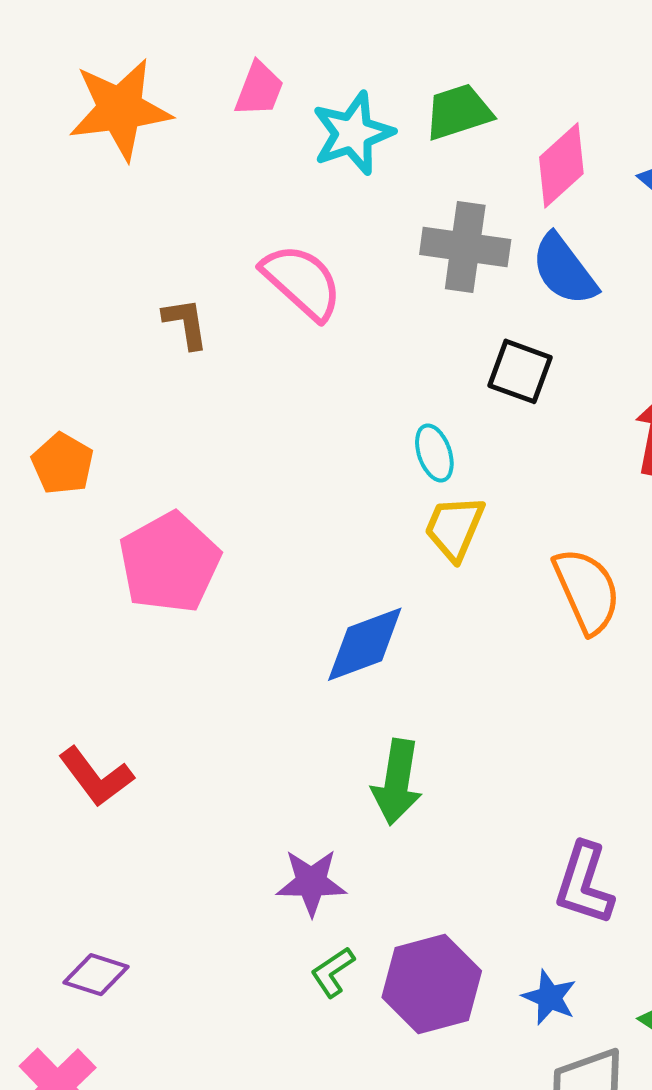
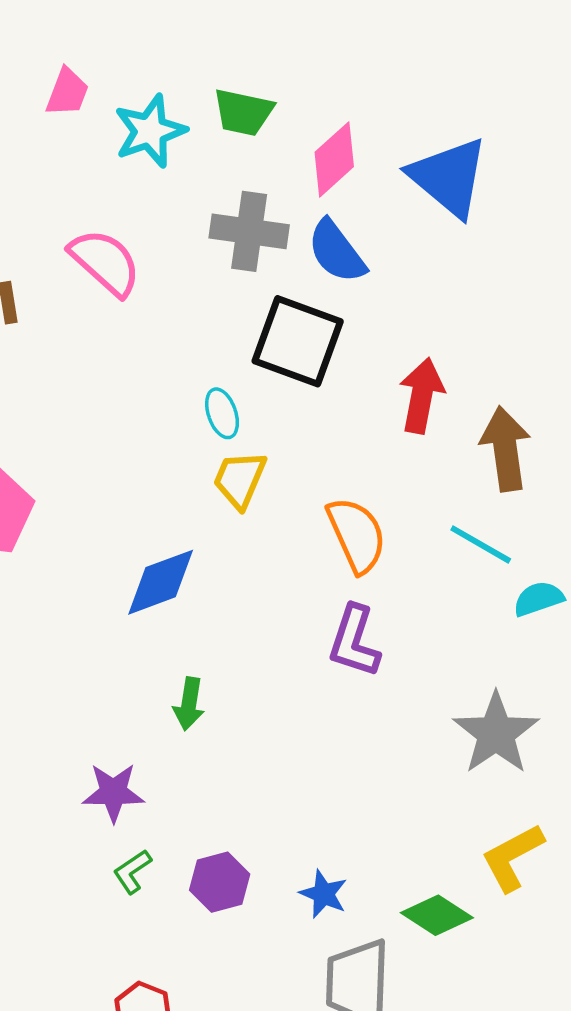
green trapezoid: (458, 112) -> (243, 112), turned -150
black square: (520, 371) -> (298, 341), size x1.6
green arrow: (397, 782) -> (189, 704), size x0.7
purple L-shape: (584, 884) -> (354, 641), moved
purple hexagon: (432, 984) -> (220, 882), size x0.7

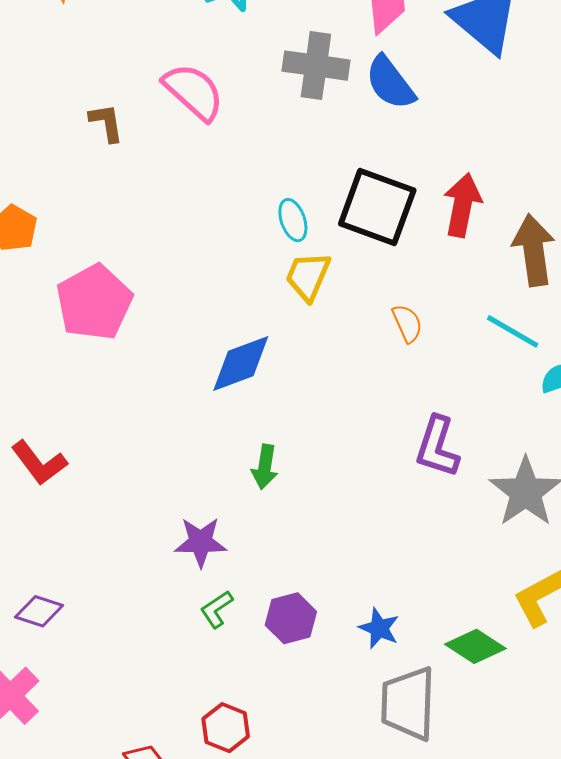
black square: (298, 341) -> (377, 207), moved
orange semicircle: (357, 535) -> (407, 323), size x0.6
purple L-shape: (354, 641) -> (437, 447), moved

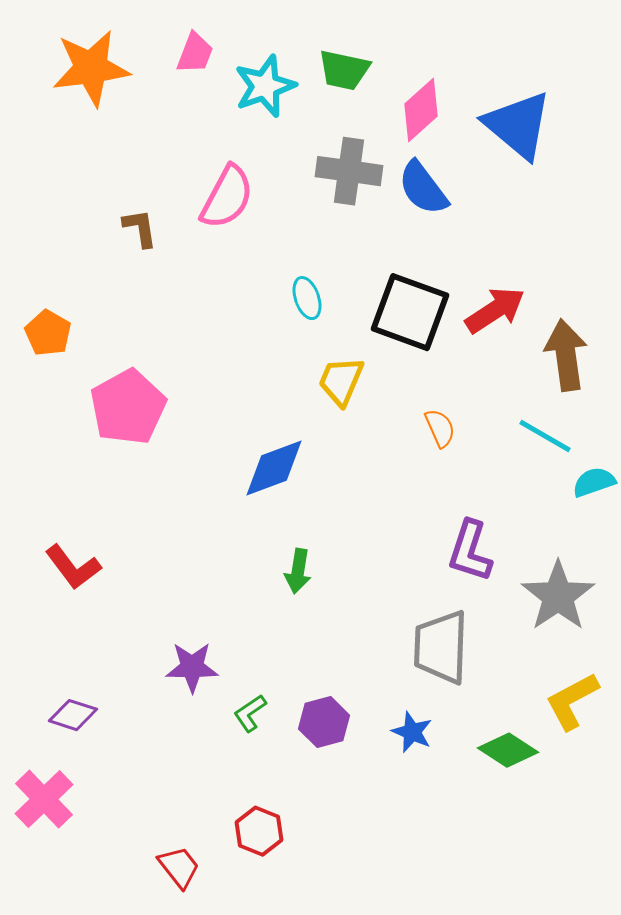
pink semicircle: (194, 92) -> (227, 197), turned 76
red arrow: (462, 205) -> (495, 310), turned 46
cyan ellipse: (293, 220) -> (307, 298), moved
purple star: (201, 542) -> (192, 667), moved
gray trapezoid: (408, 704) -> (441, 647), moved

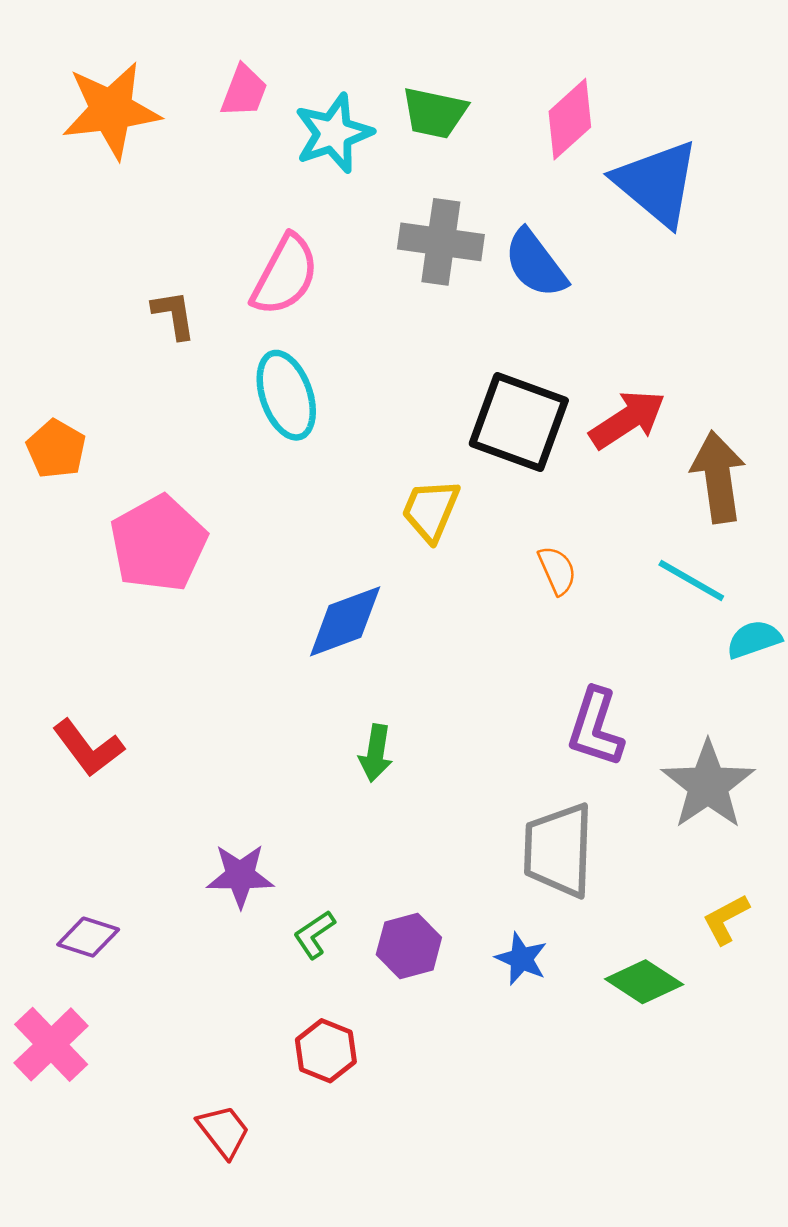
pink diamond: (421, 110) -> (570, 119), moved
cyan ellipse: (307, 298) -> (286, 395), moved, size x1.6
yellow L-shape: (572, 701) -> (726, 919), size x0.7
red hexagon: (259, 831) -> (326, 1051), moved

